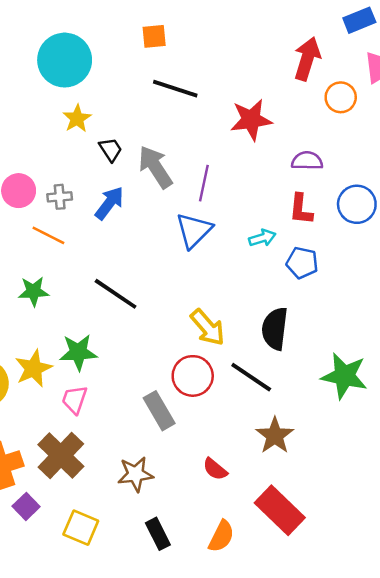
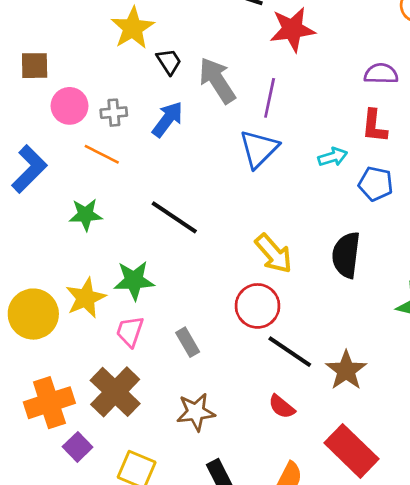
yellow star: (77, 118) -> (133, 28), size x1.4
red star: (251, 120) -> (292, 29), moved
black line: (251, 377) -> (290, 352), moved
gray rectangle: (159, 411) -> (188, 342), moved, size x0.7

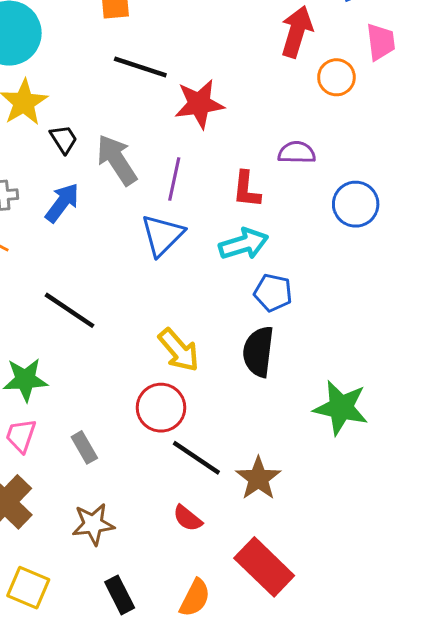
red L-shape: (374, 126) -> (247, 189), moved
cyan arrow: (333, 157) -> (244, 244), size x1.5
blue pentagon: (376, 184) -> (273, 293), moved

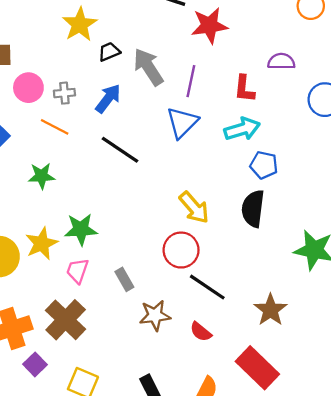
black trapezoid: (64, 139) -> (109, 52), turned -80
black line: (70, 310) -> (120, 150), moved
brown star: (258, 478) -> (270, 310), moved
brown star: (93, 524) -> (155, 315), moved

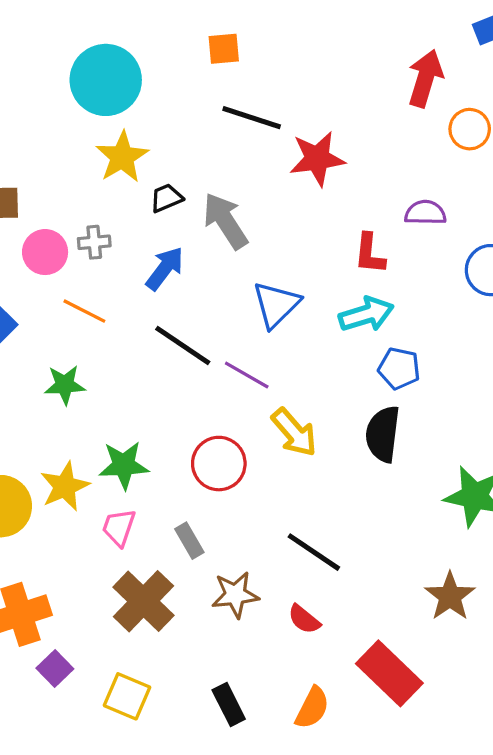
purple line: (191, 81) -> (247, 375), moved, turned -72
gray cross: (64, 93) -> (94, 242), moved
red circle: (181, 250) -> (219, 464), moved
brown star: (270, 310) -> (450, 596), moved
brown cross: (66, 320) -> (143, 601), moved

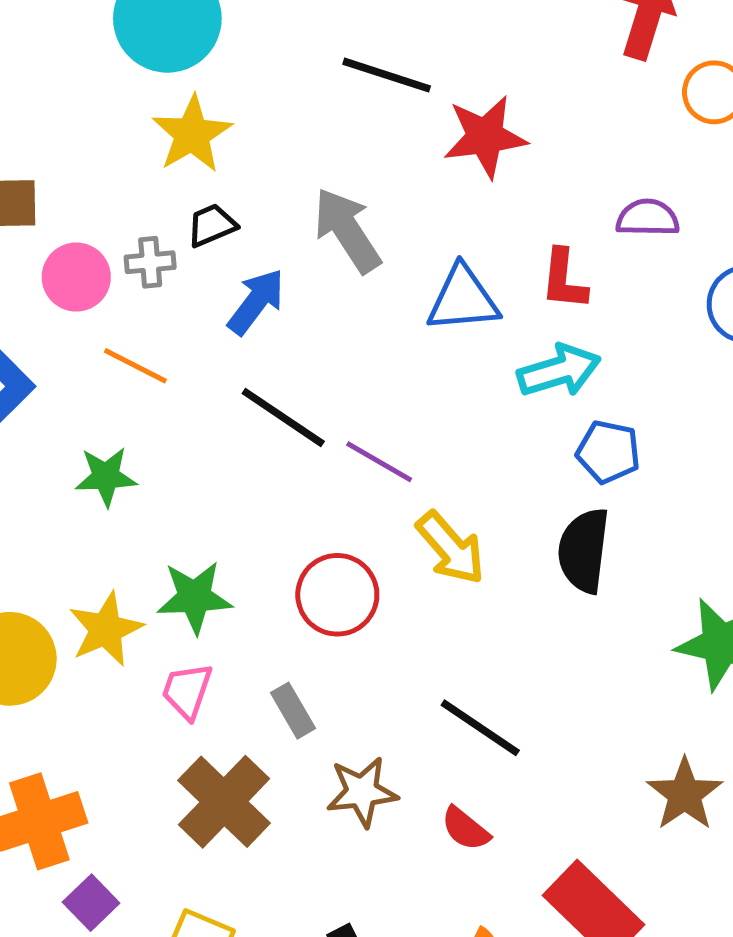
black trapezoid: (166, 198) -> (212, 225), moved
blue triangle: (276, 305) -> (463, 299), moved, turned 40

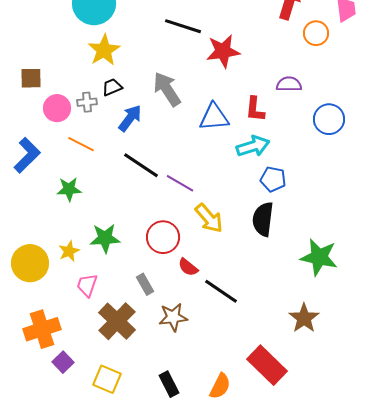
yellow star: (106, 629) -> (69, 251), size x0.7
pink trapezoid: (187, 691) -> (87, 285), moved
red semicircle: (465, 829) -> (188, 267), moved

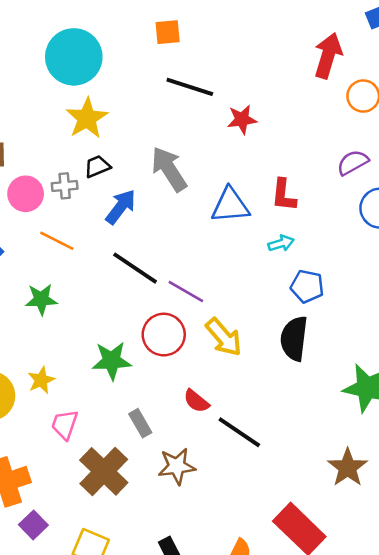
red star: (223, 51) -> (242, 119), size x0.7
purple semicircle: (289, 84) -> (353, 162), moved, turned -30
cyan arrow: (253, 146) -> (281, 243), size x0.6
red circle: (163, 237) -> (164, 335), moved
green star: (105, 238) -> (112, 361), moved

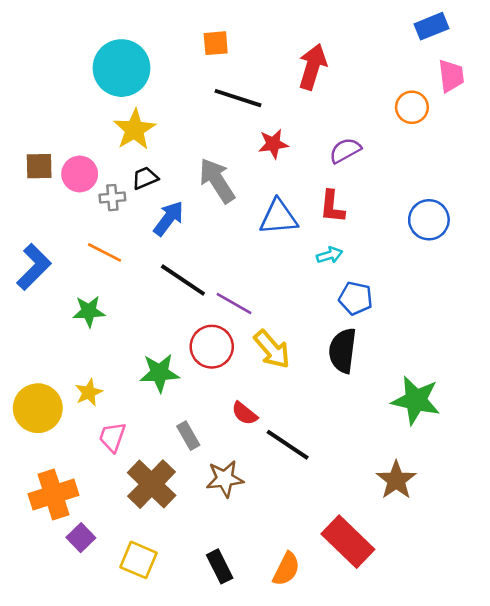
red arrow: (328, 56) -> (312, 67), moved
red star: (242, 119) -> (273, 144), moved
purple semicircle: (353, 162) -> (345, 150), moved
pink circle: (26, 194) -> (80, 174), moved

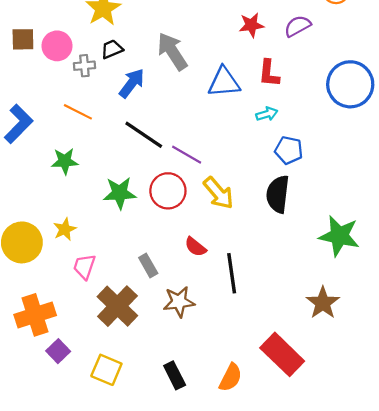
red star: (273, 144) -> (251, 25), moved
purple semicircle: (345, 150) -> (298, 26), moved
blue circle: (429, 220) -> (350, 84), size x1.4
green star: (159, 373) -> (120, 193), moved
black line: (288, 445) -> (232, 273), turned 48

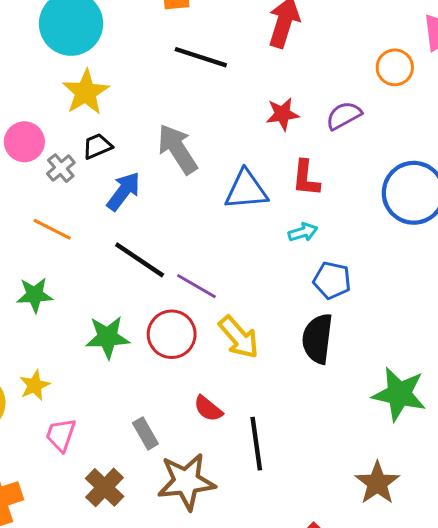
gray cross: (84, 66) -> (61, 168), turned -35
brown star: (179, 302) -> (186, 482), size x1.4
brown cross: (117, 306) -> (105, 487), size x0.7

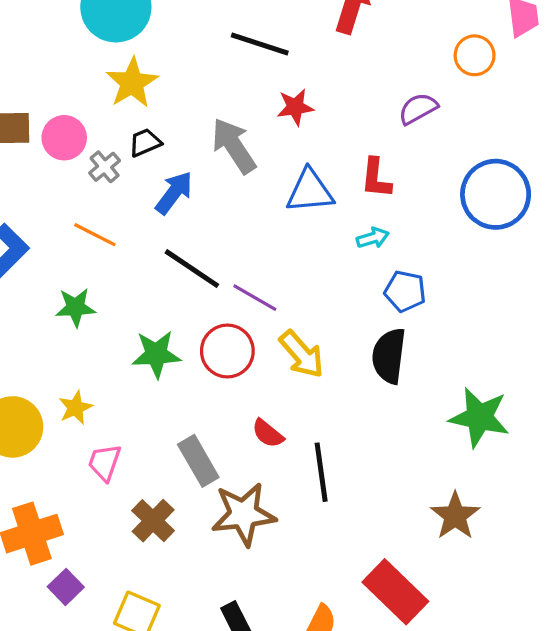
red star: (282, 114) -> (295, 107), moved
gray rectangle: (145, 433) -> (198, 461), size x1.4

